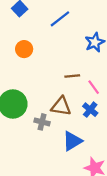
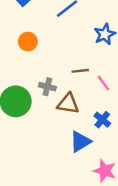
blue cross: (90, 110) -> (102, 120), moved
gray cross: (42, 122) -> (47, 87), moved

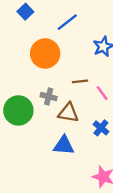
orange circle: (28, 42) -> (45, 53), moved, size x1.6
blue triangle: (80, 142) -> (64, 145), moved, turned 35

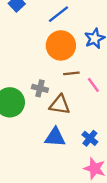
orange circle: (45, 53) -> (61, 45), moved
blue cross: (101, 128) -> (90, 138), moved

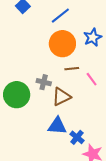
brown triangle: (60, 105) -> (61, 97), turned -36
blue cross: (90, 138) -> (77, 137), moved

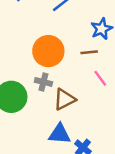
orange circle: (62, 44) -> (48, 51), moved
brown line: (72, 69) -> (89, 52), moved

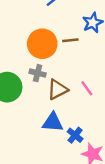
brown line: (89, 52) -> (70, 40), moved
pink line: (100, 78) -> (87, 88), moved

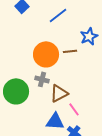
pink line: (87, 88) -> (74, 109), moved

